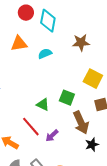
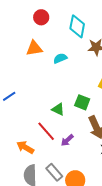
cyan diamond: (48, 21) -> (77, 26), moved

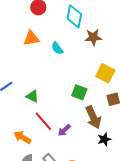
cyan semicircle: (60, 58) -> (57, 48), turned -104
green triangle: (58, 109) -> (32, 96), moved

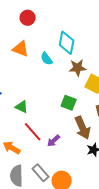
cyan diamond: (74, 16) -> (67, 43), moved
brown star: (93, 37) -> (78, 68), moved
orange triangle: (31, 38) -> (21, 49), turned 30

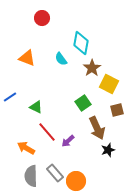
orange triangle: (21, 49) -> (27, 58), moved
brown star: (78, 68) -> (92, 68), turned -30
green square: (69, 103) -> (83, 103), turned 35

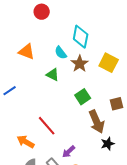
brown star: (92, 68) -> (80, 64), moved
yellow square: (109, 84) -> (109, 63), moved
green triangle: (36, 107) -> (53, 75), moved
purple arrow: (68, 141) -> (69, 152), moved

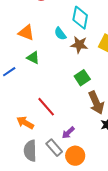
brown star: (80, 64) -> (79, 45), turned -30
green triangle: (53, 75) -> (33, 58), moved

